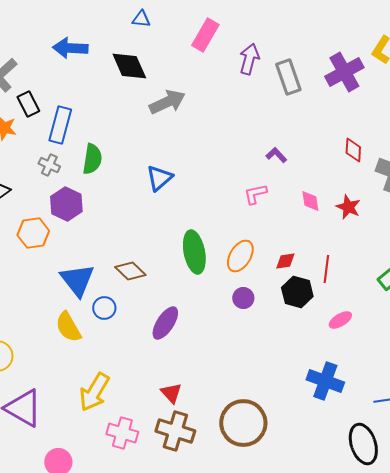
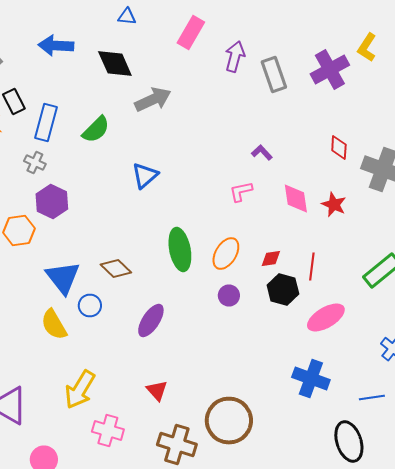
green semicircle: (92, 159) -> (96, 130), moved, turned 36
pink diamond: (310, 201) -> (296, 198), size x1.4
pink ellipse: (340, 320) -> (326, 318), size x1.6
brown cross: (175, 431) -> (177, 444), moved

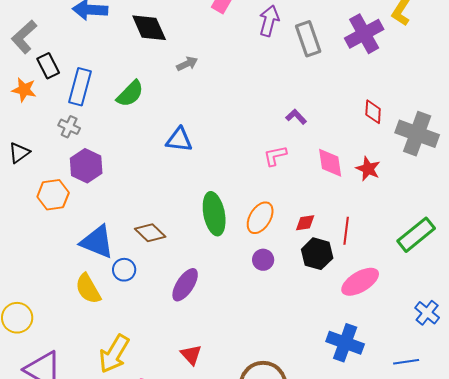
gray arrow: (153, 100) -> (187, 64), size x0.6
blue triangle: (145, 176) -> (179, 140), turned 48
blue triangle: (63, 278) -> (97, 242), turned -30

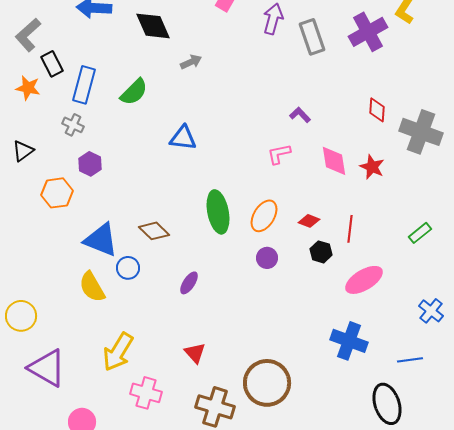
purple hexagon: (86, 166) -> (90, 164), size x0.7
red diamond: (305, 223) -> (309, 221), turned 30
green rectangle: (416, 235) -> (420, 233), size x0.6
black hexagon: (317, 254) -> (321, 252), size x0.7
purple ellipse: (185, 285) -> (189, 283), size x0.7

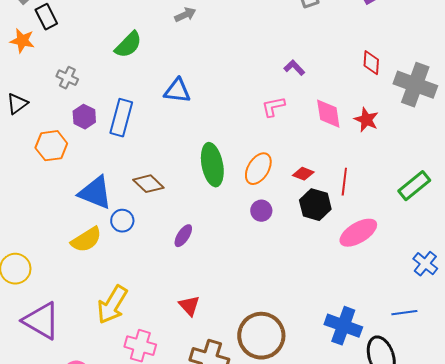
blue rectangle: (84, 85) -> (121, 118), moved
green rectangle: (420, 233) -> (414, 186), size x1.4
black hexagon: (321, 252) -> (315, 205), size x1.4
yellow semicircle: (92, 287) -> (86, 240), turned -92
blue cross: (349, 341) -> (343, 326), moved

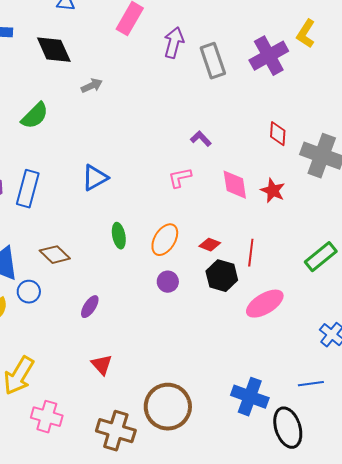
blue triangle: (177, 91) -> (95, 178), moved, turned -36
green ellipse: (212, 165) -> (119, 236), size x0.6
red triangle: (189, 306) -> (102, 365), moved

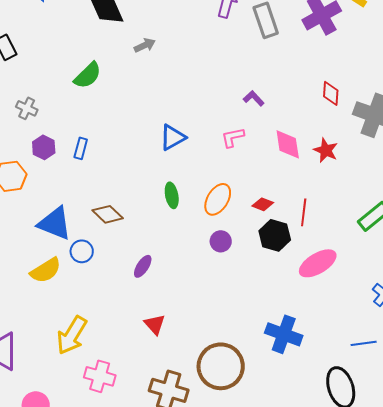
blue triangle: (95, 178) -> (173, 137), moved
blue rectangle: (28, 189) -> (81, 148), size x0.6
blue cross: (250, 397) -> (284, 334), moved

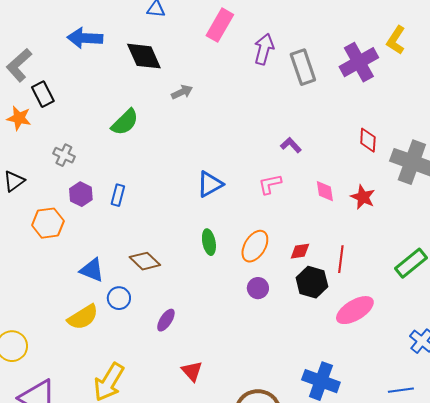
pink diamond: (288, 144) -> (325, 191), size x0.7
red diamond: (263, 204) -> (300, 251), turned -30
blue triangle: (55, 223) -> (92, 270), size x0.7
purple ellipse: (143, 266) -> (166, 320), moved

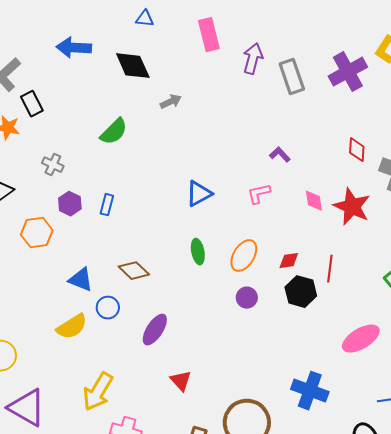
pink rectangle: (220, 25) -> (209, 35), turned -44
red star: (363, 197) -> (352, 207), size x1.5
pink ellipse: (355, 310) -> (361, 339), moved
purple ellipse: (166, 320) -> (155, 330), size x1.4

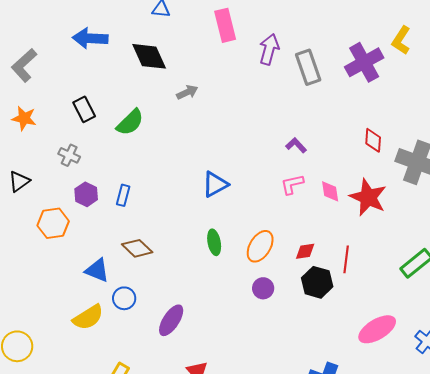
black rectangle: (32, 104) -> (84, 109), moved
pink L-shape: (259, 194) -> (292, 184), moved
brown diamond: (134, 271) -> (137, 248), moved

